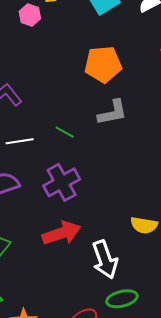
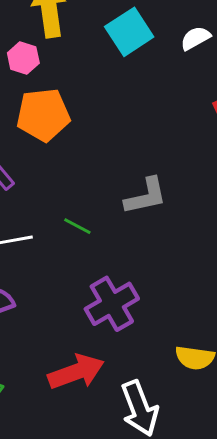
orange pentagon: (103, 64) -> (43, 115), moved
purple cross: (62, 182) -> (112, 304), moved

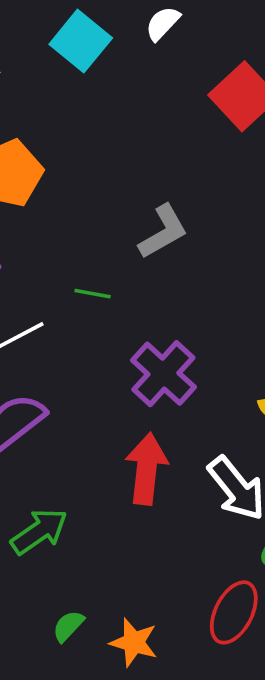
red arrow: (76, 372) -> (146, 469), turned -46

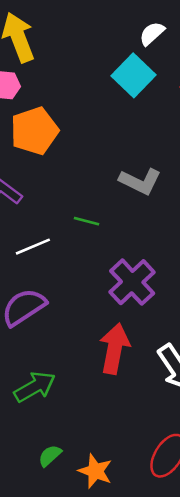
cyan square: (81, 41) -> (134, 75), moved
gray L-shape: (163, 232) -> (140, 181), turned 51

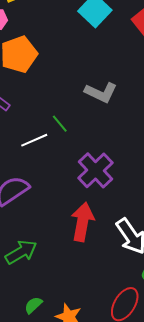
green line: (86, 221) -> (60, 124), turned 36
white line: (33, 247) -> (34, 140), moved

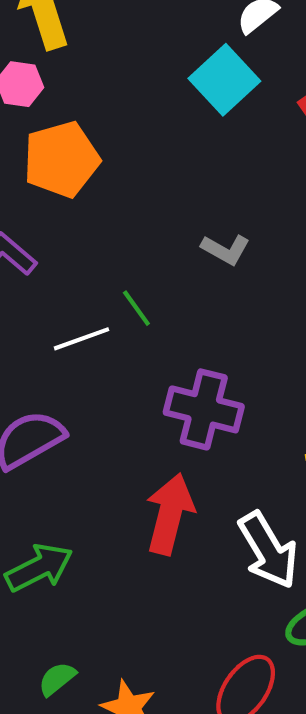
gray L-shape: (101, 92) -> (226, 249), size x0.7
purple cross: (95, 170) -> (204, 409), turned -36

